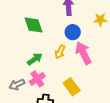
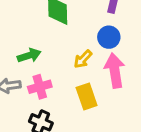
green arrow: (35, 59) -> (29, 55), moved
yellow rectangle: (72, 87) -> (87, 96), moved

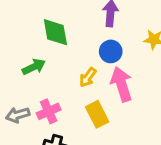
green arrow: (29, 55) -> (34, 67), moved

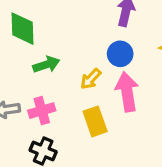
green diamond: (55, 32) -> (22, 29), moved
green arrow: (34, 67) -> (46, 65), moved

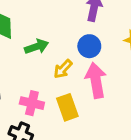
green arrow: (46, 65) -> (37, 47), moved
pink cross: (42, 111) -> (32, 103), moved, turned 30

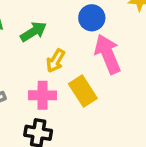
yellow arrow: (63, 69) -> (56, 61), moved

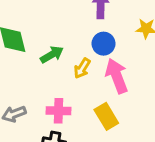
yellow arrow: (56, 61) -> (82, 68), moved
yellow rectangle: (83, 91) -> (106, 116), moved

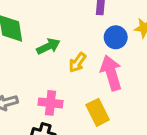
blue circle: (104, 44) -> (116, 37), moved

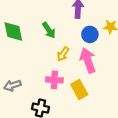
green arrow: (48, 46) -> (49, 30), moved, turned 84
pink cross: (51, 103) -> (54, 80), moved

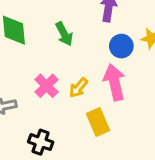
yellow arrow: (63, 54) -> (79, 88), moved
pink cross: (54, 80) -> (46, 86), moved, turned 35

